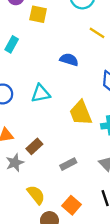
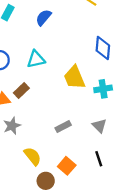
blue semicircle: (69, 60) -> (44, 17), moved, turned -66
brown rectangle: (34, 146) -> (21, 91), moved

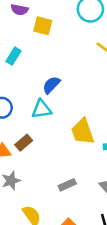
blue semicircle: (44, 17) -> (51, 85), moved

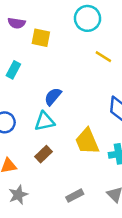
brown rectangle: (24, 143) -> (43, 154), moved

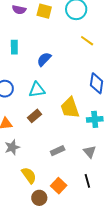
yellow square: (41, 38) -> (44, 11), moved
cyan rectangle: (13, 70) -> (14, 47), turned -32
blue semicircle: (53, 97) -> (44, 59), moved

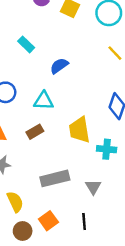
cyan rectangle: (14, 47) -> (26, 44), turned -56
gray rectangle: (58, 151) -> (55, 178), size x1.6

